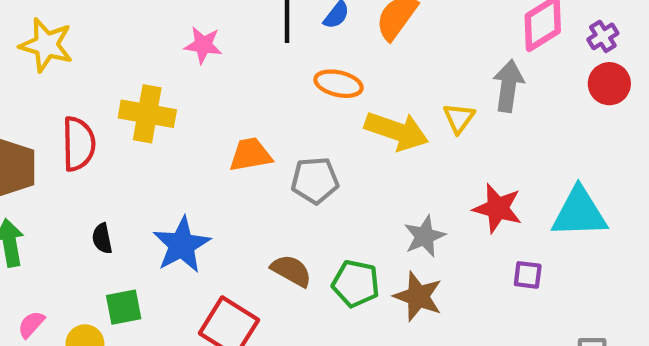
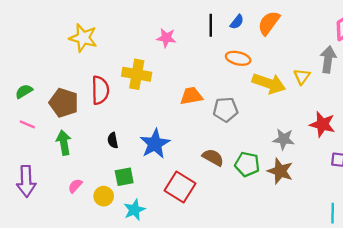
gray star: (425, 236) -> (284, 139), turned 30

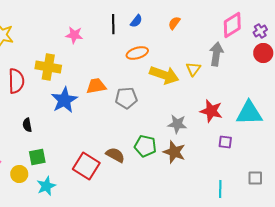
orange semicircle: (269, 23) -> (174, 23), moved, size x0.6
orange ellipse: (238, 58) -> (137, 53), turned -30
blue star: (155, 144) -> (64, 100), moved
brown semicircle: (213, 157) -> (115, 155), moved

